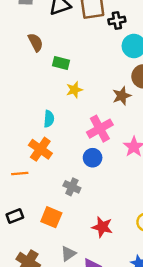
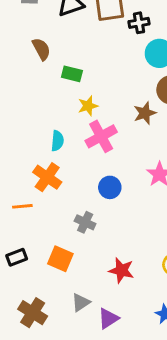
pink cross: (100, 129) -> (101, 136), moved

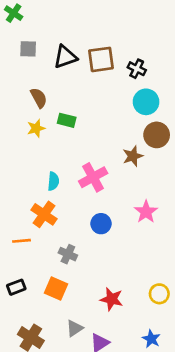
black cross: (139, 23) -> (137, 69), moved, turned 36
yellow star: (88, 106) -> (36, 128), moved
gray cross: (85, 222) -> (68, 254), moved

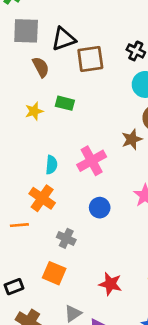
gray square: (28, 49) -> (26, 31), size x1.5
brown square: (101, 59) -> (90, 59), moved
brown semicircle: (39, 98) -> (41, 67), moved
black rectangle: (16, 287) -> (14, 287), moved

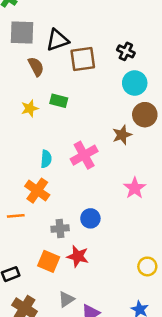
blue circle: (100, 208) -> (90, 218), moved
gray cross: (66, 238) -> (60, 229), turned -30
red star: (110, 284) -> (78, 256), moved

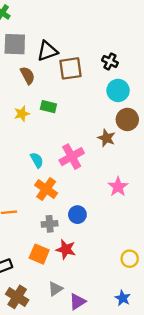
brown star: (122, 135) -> (106, 138), turned -30
cyan semicircle: (46, 159) -> (37, 160), turned -35
orange cross: (37, 191) -> (46, 189), moved

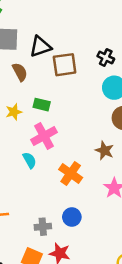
brown star: (106, 138) -> (104, 151), moved
pink cross: (72, 157) -> (44, 136), moved
orange cross: (46, 189) -> (71, 173), moved

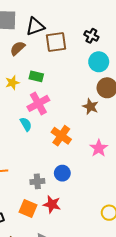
brown semicircle: (20, 72) -> (18, 48), turned -105
brown star: (104, 151) -> (90, 107), moved

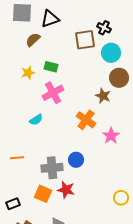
brown square: (56, 42) -> (85, 40), moved
cyan semicircle: (26, 124) -> (36, 120), moved, turned 88
orange cross: (61, 136) -> (86, 120), moved
gray cross: (37, 181) -> (52, 168), size x1.5

